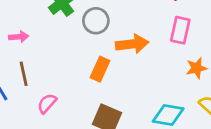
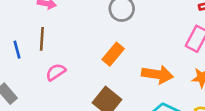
orange arrow: (132, 44) -> (157, 74), moved

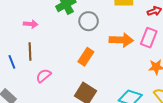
orange arrow: (157, 74) -> (121, 40), moved

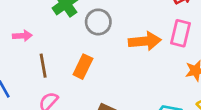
brown line: (30, 51) -> (43, 66), moved
orange rectangle: (86, 57) -> (83, 67), moved

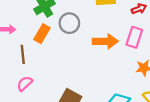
orange rectangle: (83, 67) -> (42, 34), moved

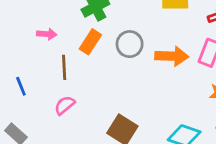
gray circle: (69, 23) -> (130, 44), moved

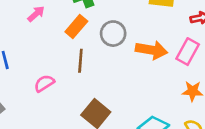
pink arrow: (47, 34) -> (36, 14), turned -54
brown line: (64, 67) -> (80, 61), moved

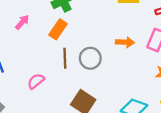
gray circle: (113, 34) -> (90, 58), moved
orange arrow: (152, 50) -> (125, 42), size x0.7

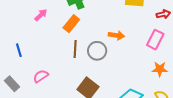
orange arrow: (125, 42) -> (116, 35), moved
pink semicircle: (36, 81) -> (41, 76), moved

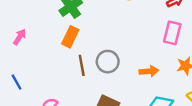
pink arrow: (41, 15) -> (20, 37), moved
orange arrow: (116, 35) -> (149, 71), moved

